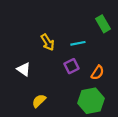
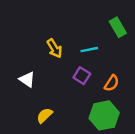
purple square: (71, 66) -> (82, 76), turned -32

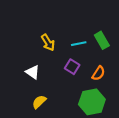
green rectangle: (118, 27) -> (102, 40), moved
white triangle: (27, 79) -> (33, 72), moved

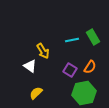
yellow arrow: (48, 43) -> (43, 51), moved
purple square: (72, 67) -> (70, 70), moved

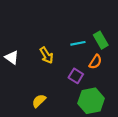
white triangle: (30, 66) -> (12, 57), moved
orange semicircle: (90, 67) -> (95, 62), moved

